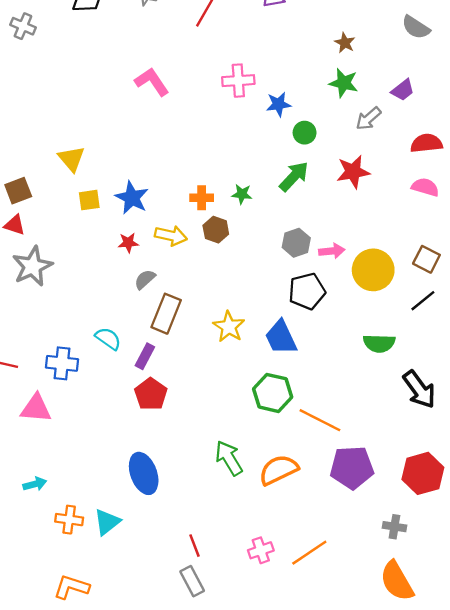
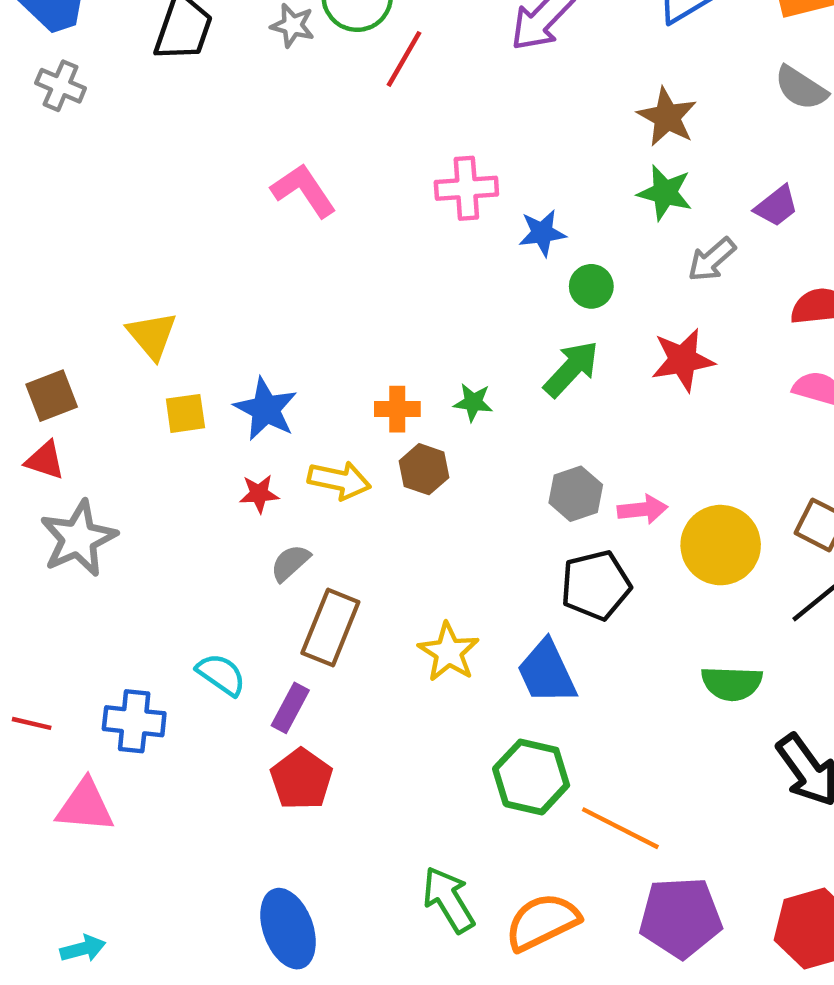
brown star: (345, 43) -> (667, 117), size x1.5

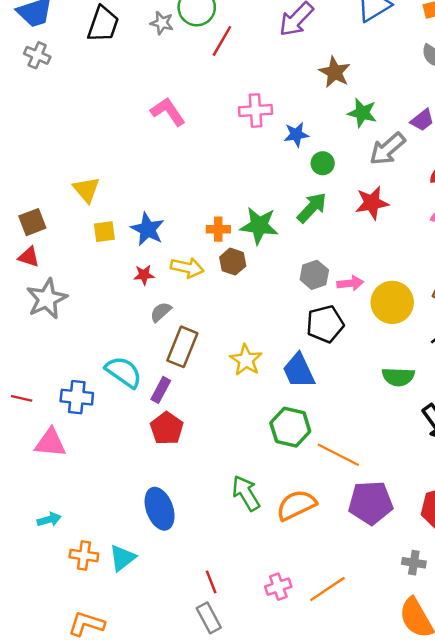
brown star: (667, 117) -> (335, 72), moved
gray arrow: (712, 260) -> (387, 149), size x1.4
green star: (473, 402) -> (259, 226), size x1.8
cyan semicircle: (221, 674) -> (124, 372), size x1.4

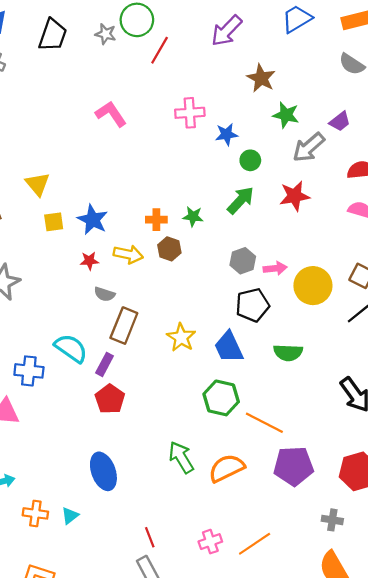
green star: (259, 226) -> (193, 216), size x0.6
gray semicircle: (161, 312) -> (104, 294), turned -120
green semicircle: (398, 377) -> (288, 353), moved
cyan triangle: (122, 558) -> (70, 516), size x0.7

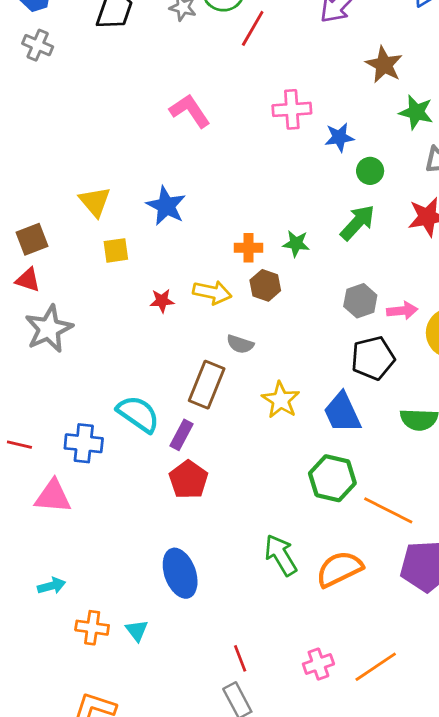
blue star: (93, 220) -> (166, 206), moved
gray semicircle: (104, 294) -> (240, 344), moved
cyan triangle: (70, 516) -> (137, 630), turned -30

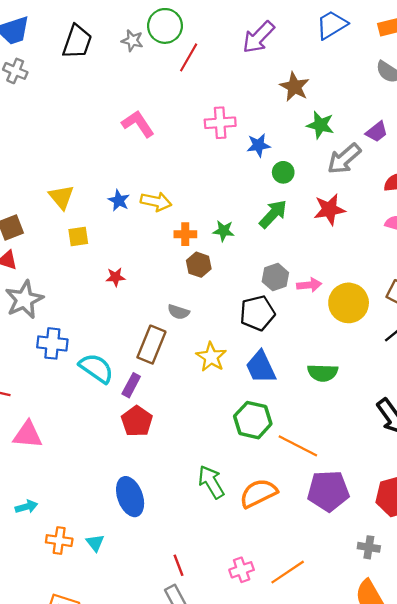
blue star: (166, 206) -> (119, 200), size x0.7
yellow arrow: (212, 292) -> (156, 202), moved
black pentagon: (373, 358) -> (257, 313), moved
blue cross: (84, 443) -> (52, 343), moved

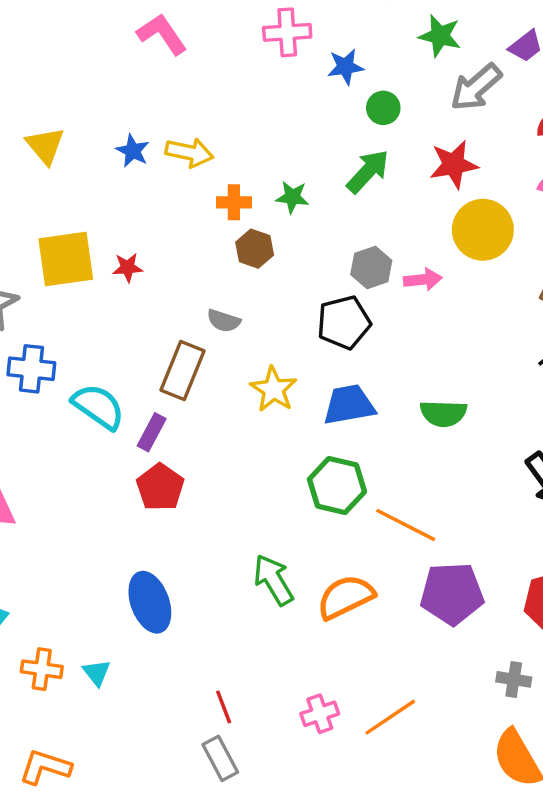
yellow square: (78, 236) -> (66, 259), moved, size x1.8
yellow circle: (349, 303) -> (483, 230), moved
blue trapezoid: (261, 367) -> (349, 405), turned 105

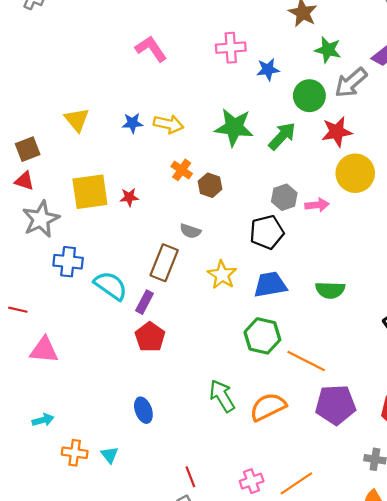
green circle: (383, 108) -> (309, 96), moved, size x1.5
blue star: (133, 151) -> (132, 123), turned -30
green star: (292, 197) -> (234, 127), moved, size x1.8
orange cross: (234, 202) -> (182, 170), moved, turned 35
blue ellipse: (150, 602) -> (143, 410), size x0.7

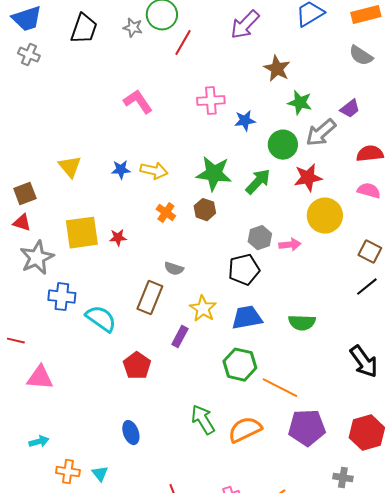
brown hexagon: (210, 185) -> (205, 210), moved
purple rectangle: (145, 302) -> (180, 337), moved

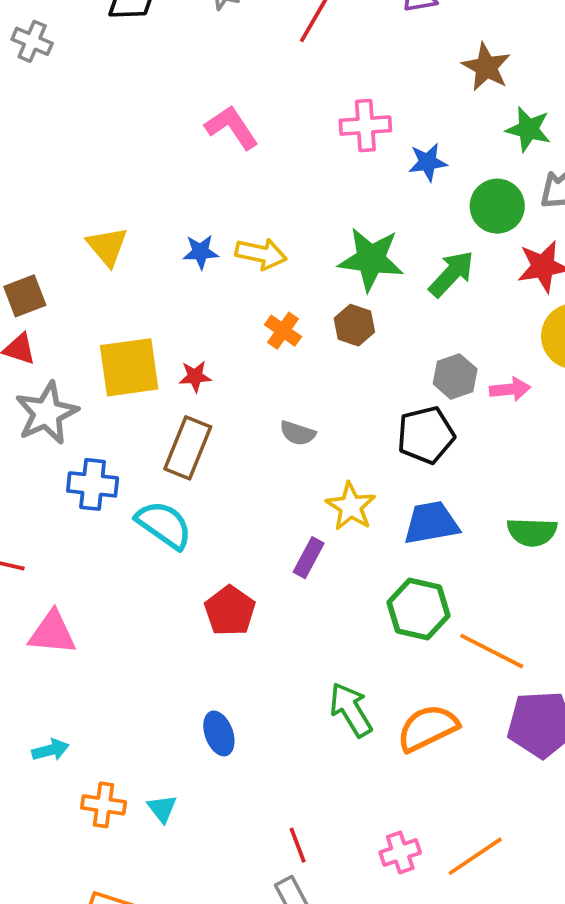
brown rectangle: (150, 298) -> (188, 448), moved

